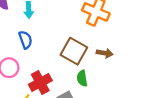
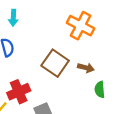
green semicircle: (82, 78) -> (100, 89), moved

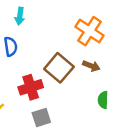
brown arrow: (86, 68) -> (91, 66), moved
red cross: (19, 92) -> (31, 87), moved

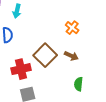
orange cross: (90, 31) -> (72, 28), size x0.6

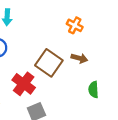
red cross: (21, 69) -> (24, 84), turned -30

